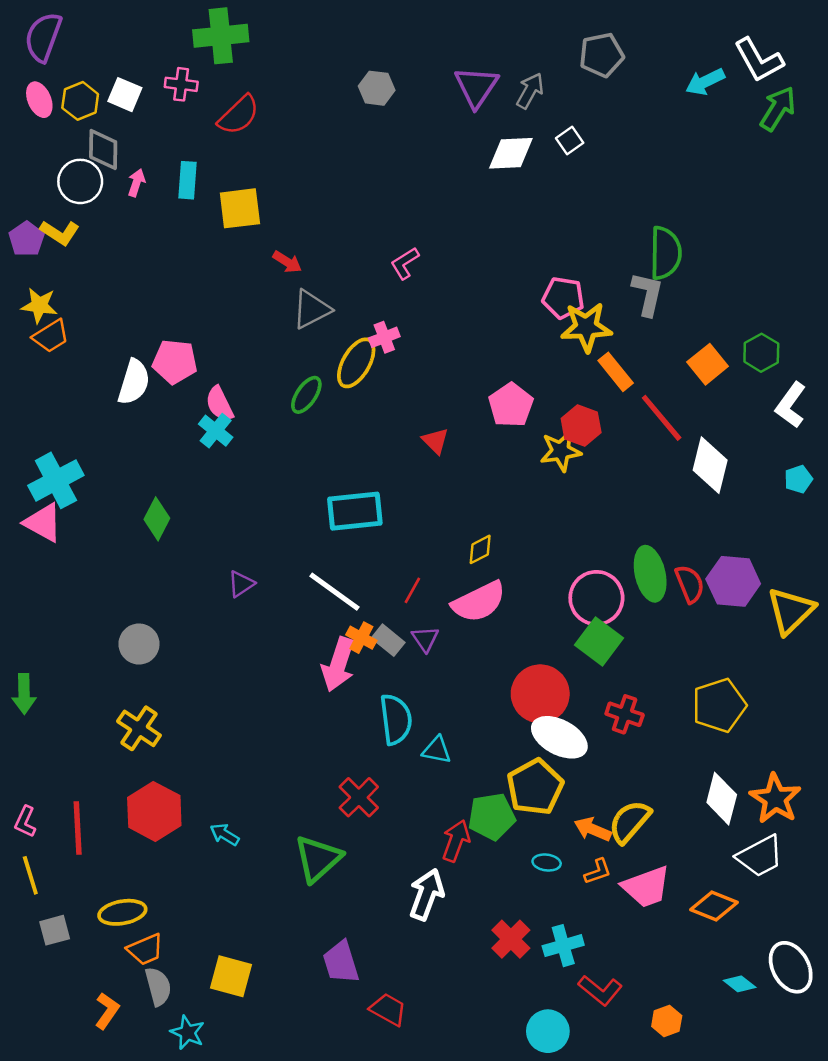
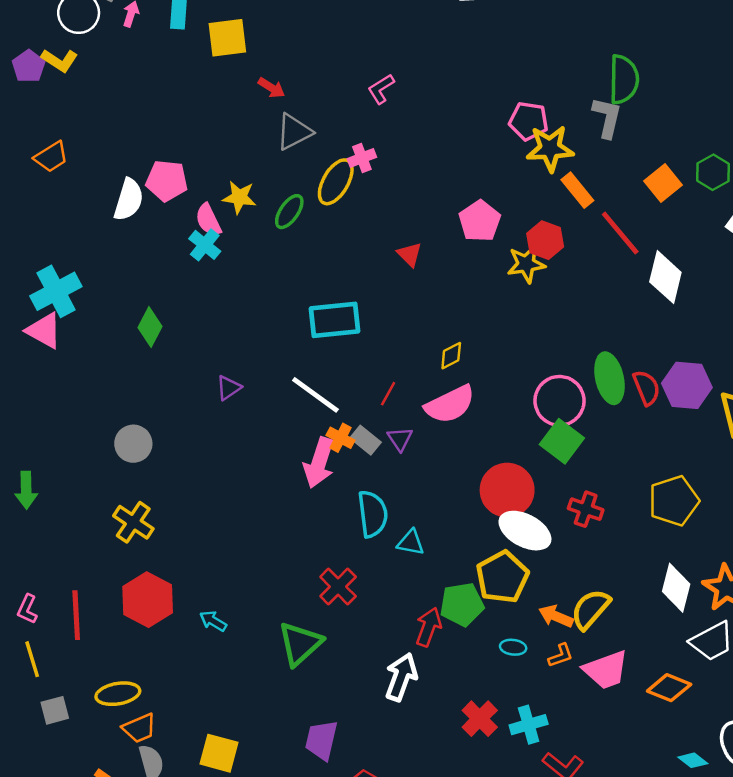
yellow star: (39, 305) -> (239, 197), moved
purple trapezoid: (341, 962) -> (321, 740), turned 30

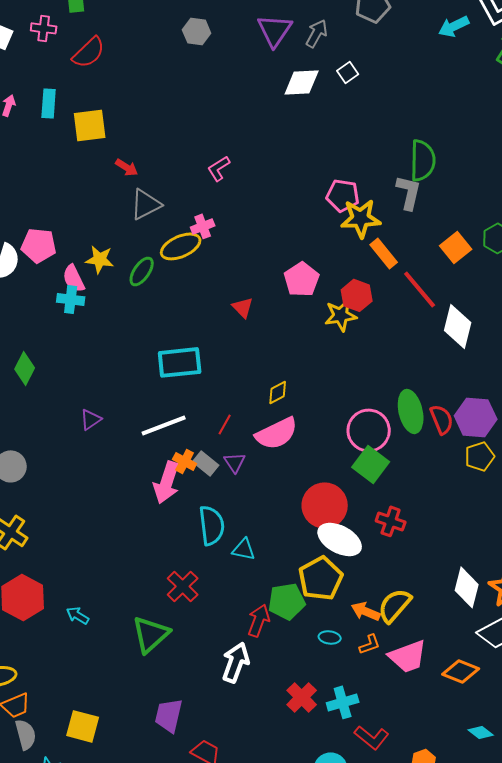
yellow ellipse: (336, 182) -> (181, 246), turned 36
cyan cross: (205, 245) -> (71, 299), turned -32
white line: (315, 395) -> (164, 425), turned -57
yellow pentagon: (674, 501) -> (480, 456), moved, size x0.7

